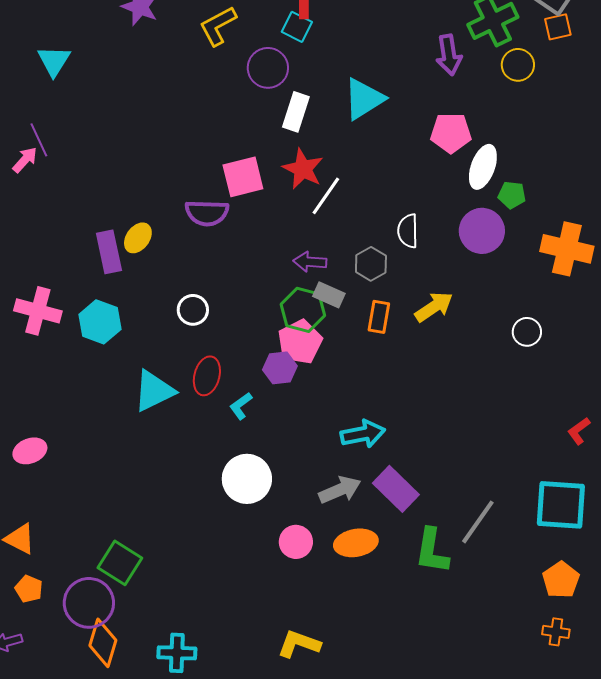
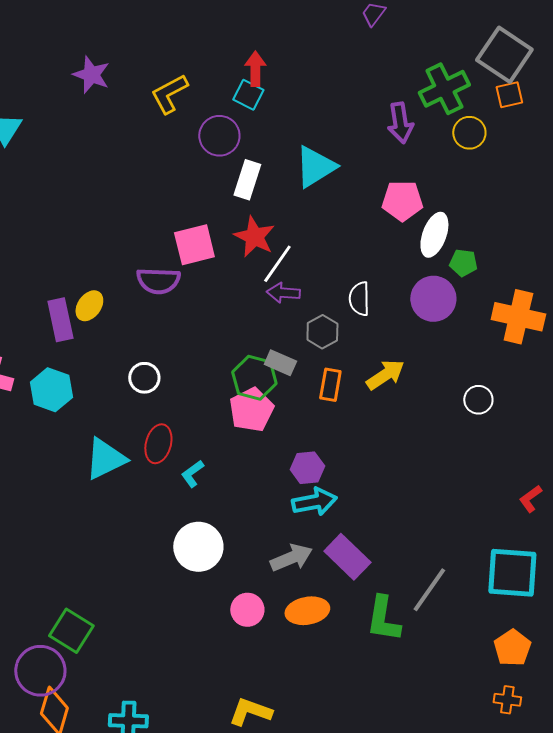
purple arrow: (310, 262) -> (283, 293), moved
purple hexagon: (280, 368) -> (307, 468), moved

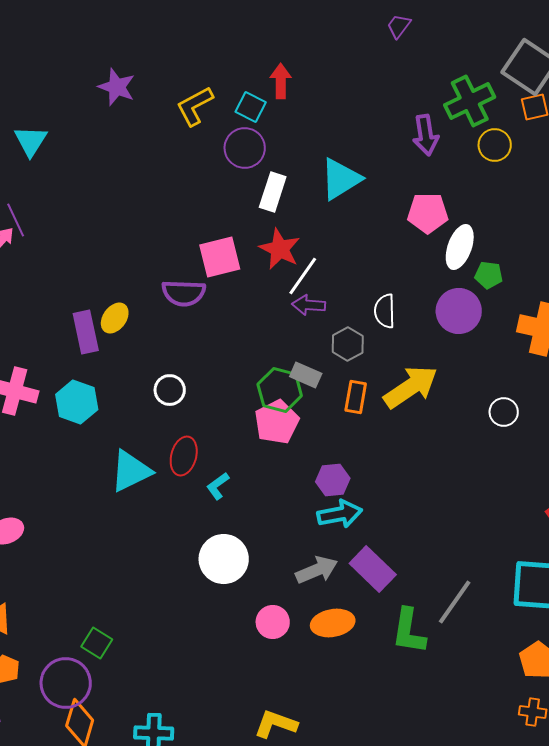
cyan square: (248, 95) -> (251, 107), moved
yellow arrow: (385, 375) -> (411, 387), size x1.4
green square: (71, 631) -> (97, 643), size x0.7

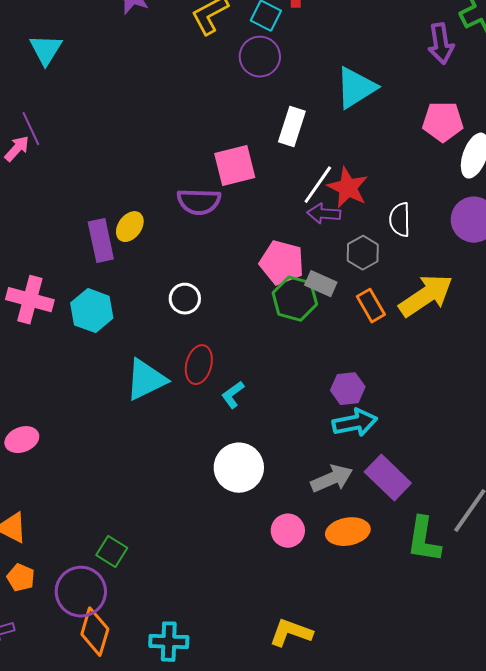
white rectangle: (273, 192) -> (292, 127), moved
red star: (280, 249) -> (348, 188), moved
orange rectangle: (356, 397) -> (371, 306), turned -40
pink pentagon: (277, 422) -> (282, 263), moved, turned -30

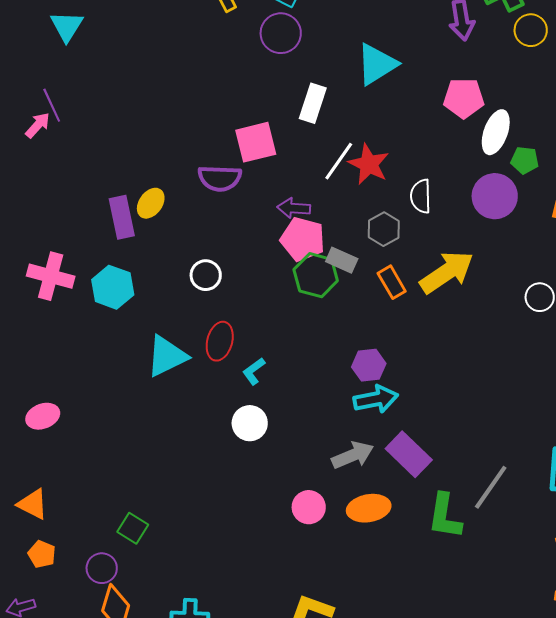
purple arrow: (324, 214) -> (294, 208), moved
white circle: (239, 468) -> (250, 423), moved, size x0.7
purple circle: (81, 592) -> (102, 568), size x0.6

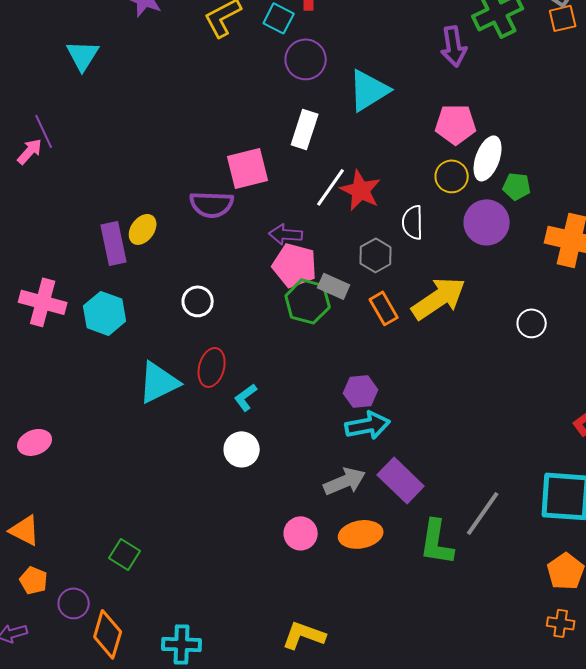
cyan triangle: (67, 26) -> (83, 55), moved
yellow circle: (531, 30) -> (452, 176), moved
purple circle: (281, 33) -> (306, 59), moved
purple circle: (102, 568) -> (74, 603), moved

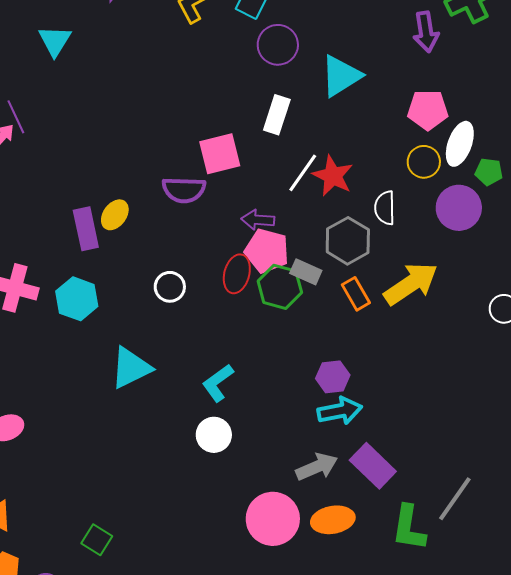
gray hexagon: (376, 255) -> (348, 241), size x1.4
red ellipse: (212, 367) -> (237, 274), moved
cyan L-shape: (246, 397) -> (218, 383), size x1.4
pink circle: (301, 533) -> (273, 519), size x1.6

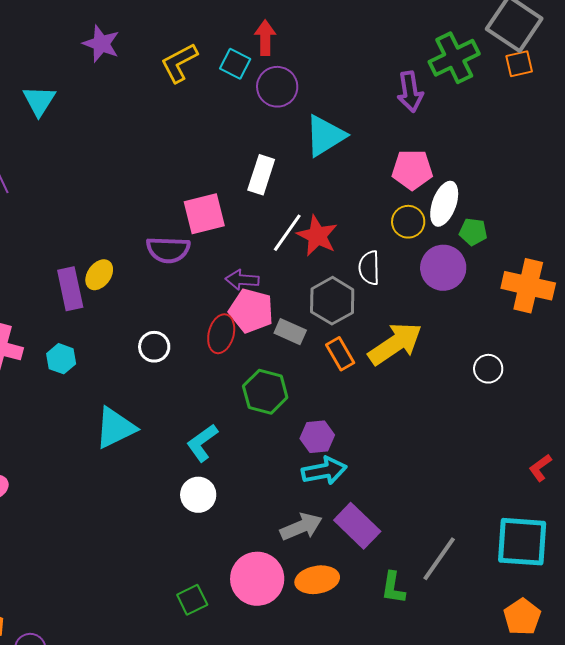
purple circle: (278, 45) -> (277, 87), moved
green hexagon: (280, 287) -> (265, 392), moved
cyan hexagon: (77, 299) -> (61, 359), size x0.7
green L-shape: (409, 528) -> (393, 588), size x0.7
green square: (97, 540) -> (192, 600), moved, turned 32

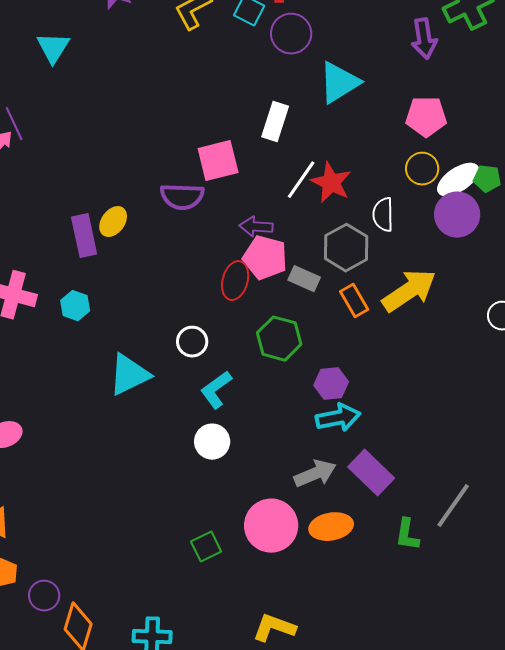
white ellipse: (444, 204) -> (458, 180), moved, turned 36
white circle: (154, 347) -> (192, 342), moved

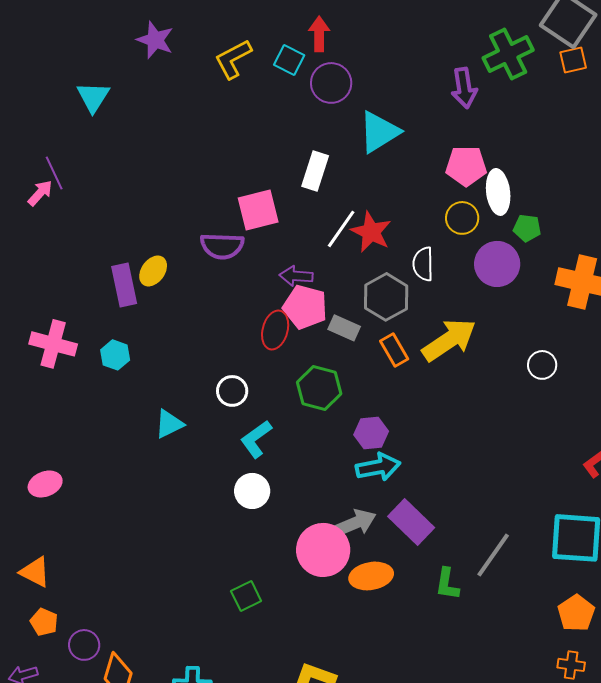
white ellipse: (458, 180) -> (498, 192), moved, turned -63
cyan triangle: (129, 375) -> (169, 424), size x0.7
pink circle: (271, 526) -> (323, 550), moved

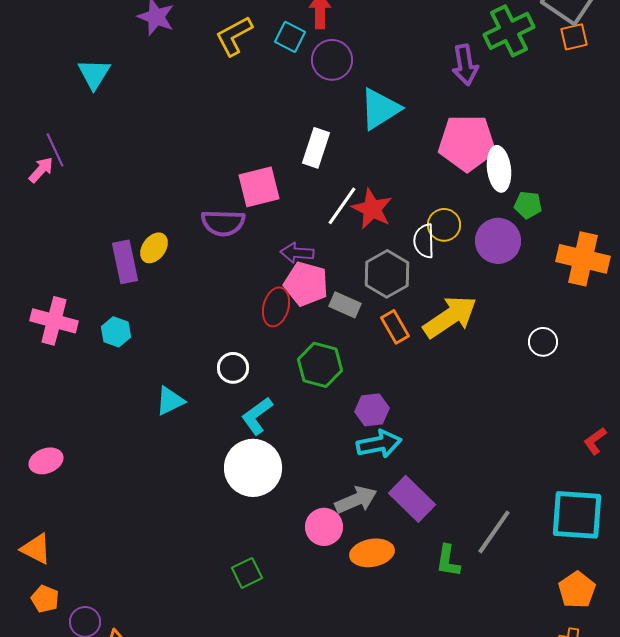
pink pentagon: (466, 166) -> (467, 143), size x1.4
yellow circle: (462, 218) -> (444, 225), moved
white circle: (252, 491) -> (253, 468), size x1.6
pink circle: (323, 550) -> (324, 527), size x0.7

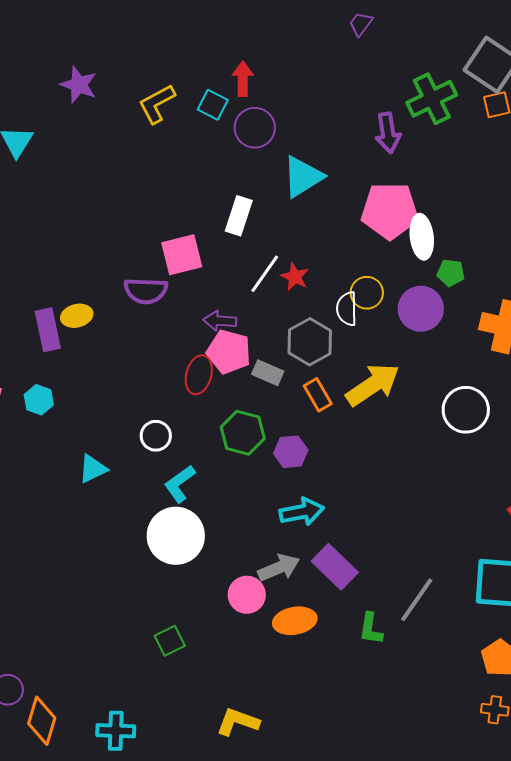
red star: (372, 209) -> (295, 277), size x0.7
yellow ellipse: (154, 248) -> (77, 316), turned 40
white circle: (543, 342) -> (466, 410), size x1.6
purple hexagon: (372, 410) -> (291, 452), moved

